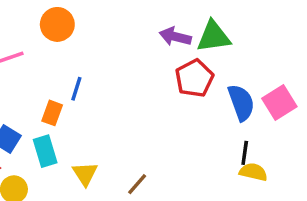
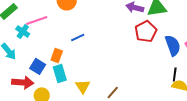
blue line: (76, 89) -> (78, 37), turned 48
orange rectangle: (52, 113) -> (57, 55), moved

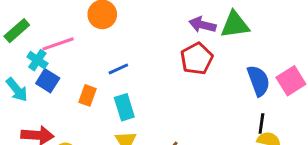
red pentagon: (146, 31) -> (197, 59), moved
blue square: (38, 66) -> (48, 81), moved
cyan rectangle: (60, 73) -> (124, 107), moved

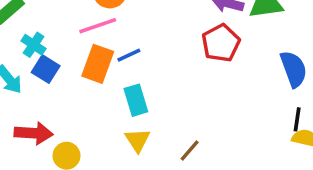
pink line: (58, 44) -> (98, 26), moved
orange rectangle: (88, 95) -> (98, 64), moved, size x1.5

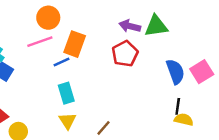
orange rectangle: (98, 64) -> (75, 44), moved

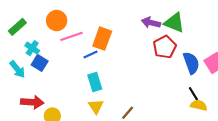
orange circle: (48, 18) -> (57, 21), moved
green triangle: (156, 26) -> (174, 23), turned 30
red pentagon: (125, 54) -> (165, 47), moved
black line: (178, 106) -> (193, 94), turned -40

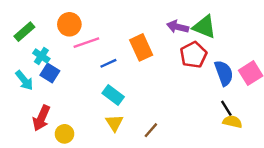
orange rectangle: (102, 39) -> (141, 47), moved, turned -45
cyan rectangle: (95, 82) -> (113, 95), turned -36
red arrow: (32, 102) -> (41, 118), turned 110

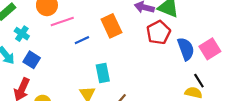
blue square: (50, 73) -> (32, 60), moved
cyan rectangle: (113, 95) -> (103, 73), moved, turned 42
black line: (226, 108) -> (199, 81), moved

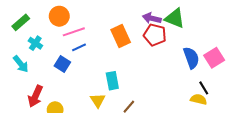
red pentagon: (159, 32) -> (155, 35), moved, turned -30
blue line: (82, 40) -> (79, 47), moved
blue square: (32, 60) -> (62, 64), moved

